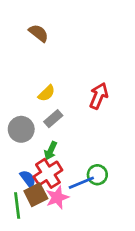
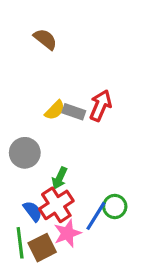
red arrow: (99, 96) -> (101, 105), moved
gray rectangle: (53, 119) -> (74, 112), moved, turned 60
blue line: (81, 183) -> (96, 216), turned -35
brown square: (36, 195) -> (42, 248), moved

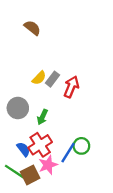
red arrow: (101, 105) -> (71, 87), moved
gray rectangle: (74, 112) -> (52, 79), turned -72
green arrow: (59, 178) -> (42, 117), moved
green line: (20, 243) -> (14, 172), turned -50

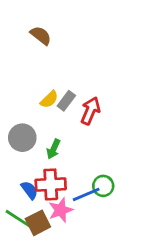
red cross: (40, 145) -> (51, 184), turned 30
blue line: (68, 153) -> (86, 194), turned 35

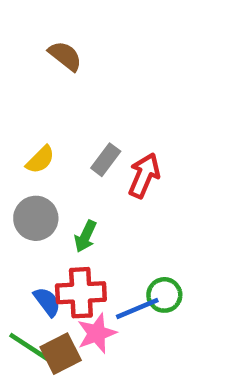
yellow semicircle: (49, 99) -> (40, 160), moved

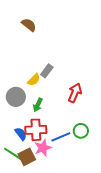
yellow semicircle: (40, 160) -> (34, 80), moved
red arrow: (144, 175) -> (75, 93), moved
green circle: (164, 295) -> (81, 131), moved

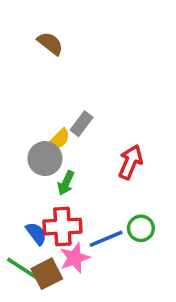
gray circle: (16, 97) -> (45, 159), moved

